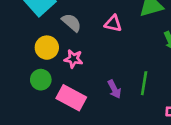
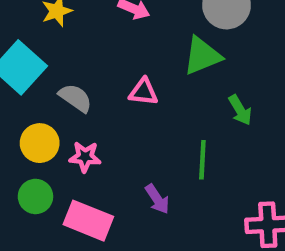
green line: (144, 83) -> (202, 160), moved

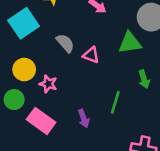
gray semicircle: (75, 98) -> (65, 43), moved

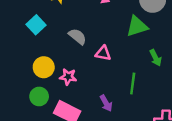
cyan square: (24, 23) -> (36, 25), size x0.7
pink triangle: (91, 55) -> (103, 53), moved

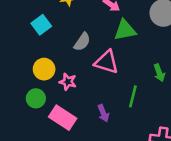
green triangle: (137, 26) -> (125, 30), moved
gray semicircle: (77, 37) -> (82, 42), turned 78
pink triangle: (103, 53) -> (106, 62), size x1.5

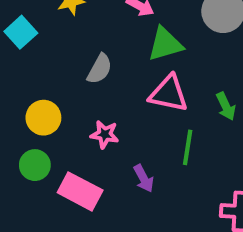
cyan square: (41, 25) -> (21, 32), moved
pink triangle: (106, 62) -> (169, 94), moved
pink star: (68, 82) -> (105, 134), moved

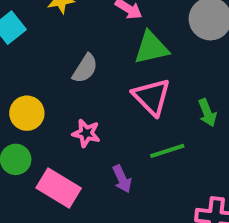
pink triangle: (169, 94) -> (152, 97), turned 30
green line: (188, 147) -> (167, 151), turned 60

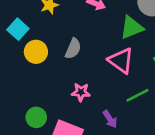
green triangle: (151, 48) -> (132, 28), moved
yellow circle: (27, 113) -> (36, 52), moved

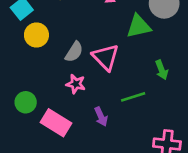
gray semicircle: (73, 49) -> (74, 52), moved
pink triangle: (121, 61) -> (106, 57), moved

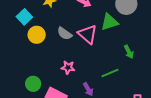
gray semicircle: (74, 52) -> (65, 33), moved, turned 98
pink triangle: (106, 57) -> (88, 34), moved

